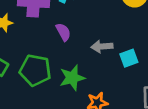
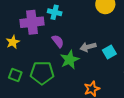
green star: (72, 78) -> (70, 60), moved

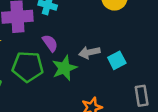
green pentagon: (42, 73) -> (28, 67), moved

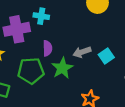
purple semicircle: (50, 43) -> (47, 48), turned 42

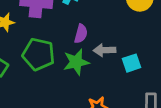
purple semicircle: (47, 48) -> (81, 34), moved

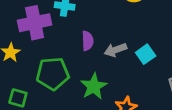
green star: (76, 62) -> (94, 86), moved

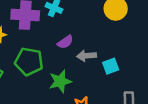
purple semicircle: (88, 41) -> (65, 42), turned 42

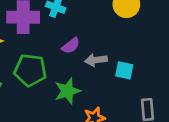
cyan square: (111, 66) -> (124, 70), turned 35

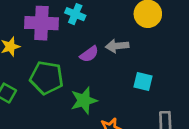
gray arrow: (96, 60) -> (117, 46), moved

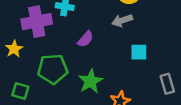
gray arrow: (117, 46) -> (122, 20), moved

